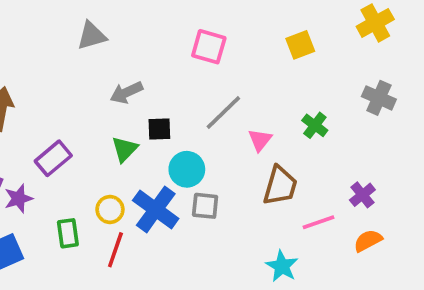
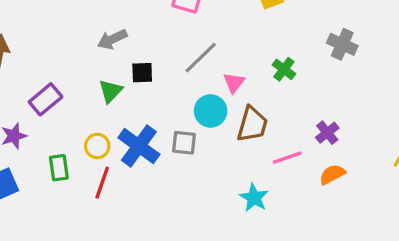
cyan circle: (187, 169) -> (211, 111), moved

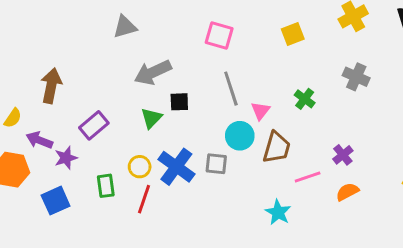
gray arrow: (112, 39) -> (153, 72), size x1.4
gray line: (201, 58) -> (231, 89), turned -64

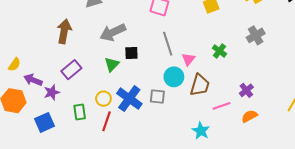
gray cross: (356, 77) -> (256, 35), turned 36
brown arrow: (51, 86) -> (64, 31), moved

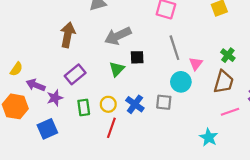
brown trapezoid: (200, 85) -> (224, 82), moved
blue cross: (129, 99) -> (135, 104), size x0.7
green rectangle: (80, 112) -> (84, 107), moved

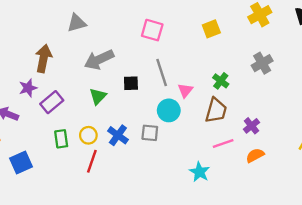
black square: (137, 57) -> (131, 83), moved
purple star: (55, 98) -> (28, 88), moved

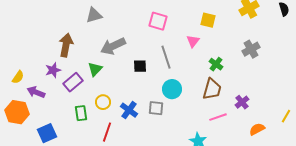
yellow square: (211, 29) -> (208, 20), turned 35
pink triangle: (185, 90) -> (193, 41), moved
green triangle: (98, 96) -> (95, 69), moved
yellow circle: (88, 135) -> (103, 102), moved
orange semicircle: (255, 155) -> (257, 129), moved

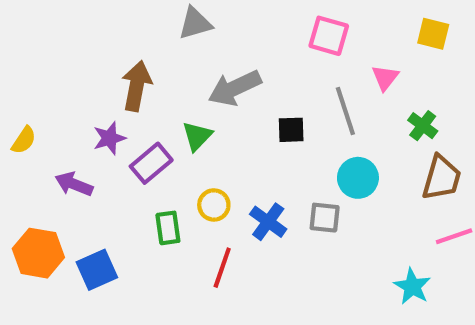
pink triangle: (193, 41) -> (385, 78), moved
green cross: (216, 64) -> (423, 126), moved
yellow semicircle: (18, 77) -> (24, 140), moved
orange hexagon: (17, 112) -> (38, 253), moved

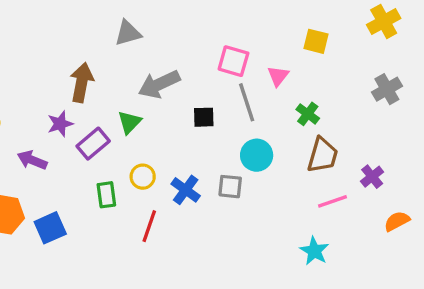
pink square: (329, 36) -> (233, 61), moved
cyan star: (412, 286) -> (314, 251), moved

